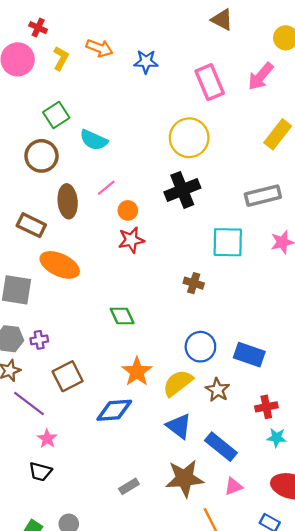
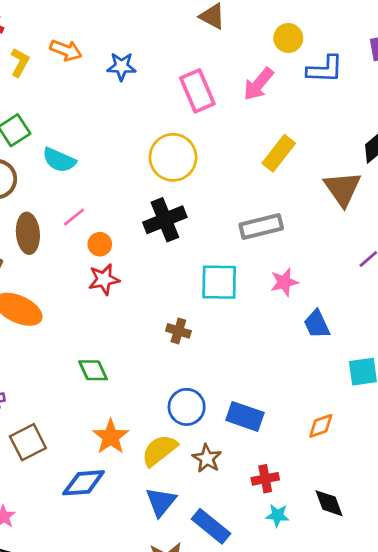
blue triangle: (179, 426) -> (161, 502), turned 32

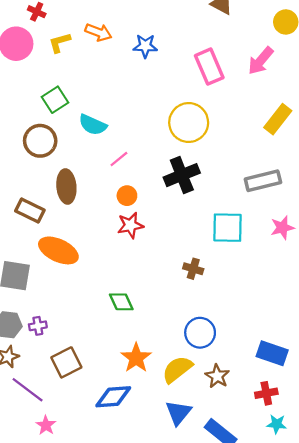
yellow L-shape: (20, 62) -> (60, 43), turned -135
pink line: (74, 217) -> (119, 159), moved
blue rectangle: (245, 416) -> (272, 353), moved

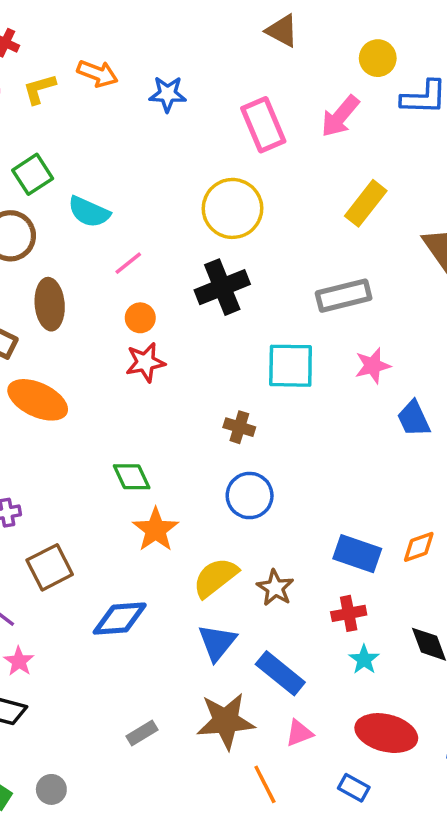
blue circle: (200, 333) -> (250, 496), moved
orange star: (136, 358) -> (156, 530), moved
cyan star: (277, 424) -> (364, 660), turned 30

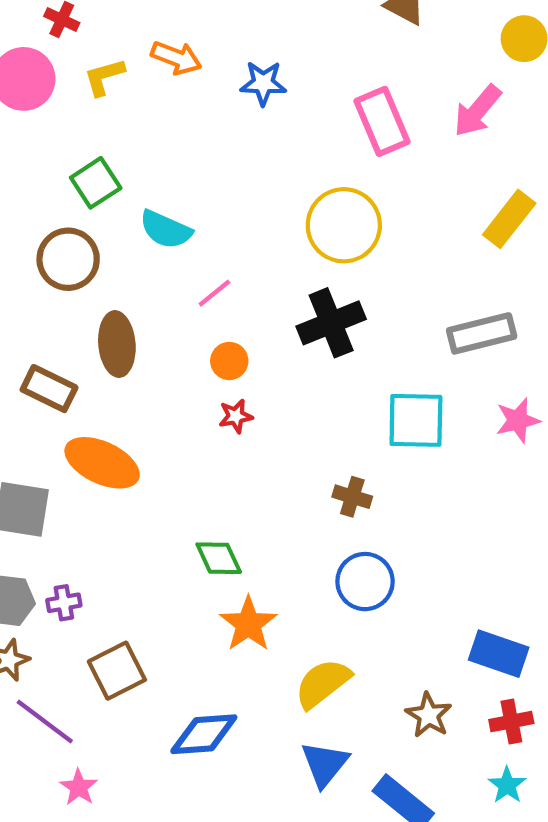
red star: (145, 362) -> (236, 416), size x0.7
brown star: (275, 588) -> (429, 715), moved
red cross: (349, 613) -> (511, 722), moved

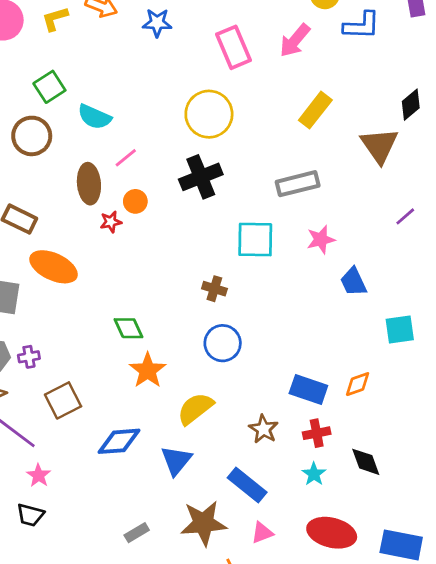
brown ellipse: (117, 344) -> (89, 184), moved
red star: (236, 416) -> (111, 222), moved
blue triangle: (325, 764) -> (176, 460), moved

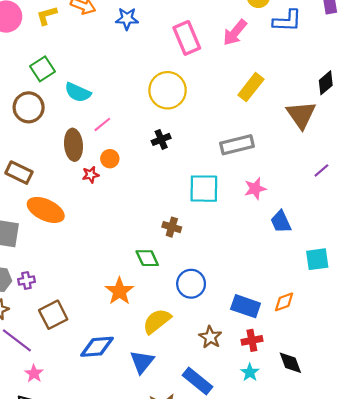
black cross: (201, 177) -> (161, 139), size x0.6
green diamond: (129, 328) -> (147, 258), moved
blue circle: (223, 343) -> (191, 284), moved

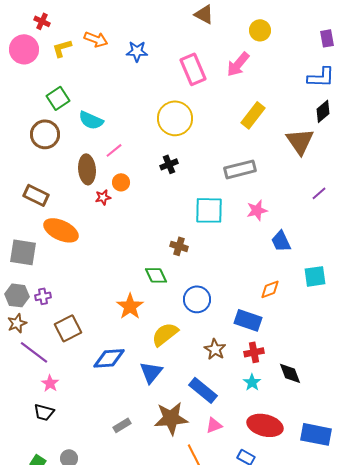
blue L-shape: (287, 21) -> (321, 77), moved
orange diamond: (284, 302) -> (270, 289), moved

